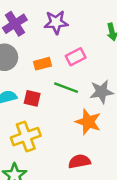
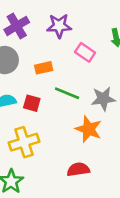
pink rectangle: (76, 57) -> (85, 52), moved, turned 60

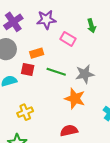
red square: (32, 103) -> (28, 69), moved
yellow cross: (24, 142) -> (25, 112), size x0.7

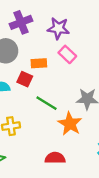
pink rectangle: (68, 39) -> (67, 54), moved
green line: (56, 72) -> (47, 103), moved

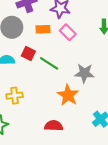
orange rectangle: (39, 63) -> (43, 29), moved
green line: (47, 103) -> (49, 63), moved

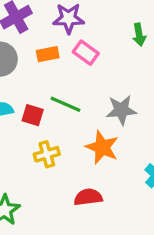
red square: (28, 53) -> (33, 115), moved
yellow cross: (15, 96) -> (47, 154), moved

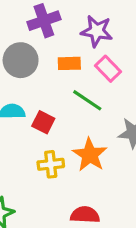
green line: (66, 104) -> (87, 100), moved
orange star: (102, 147) -> (90, 155), moved

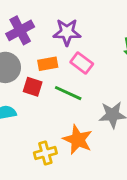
red square: (43, 122) -> (33, 87), moved

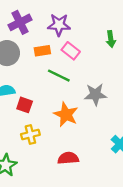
red square: (33, 87) -> (25, 105), moved
yellow cross: (45, 153) -> (30, 135), moved

